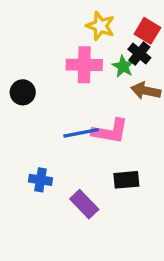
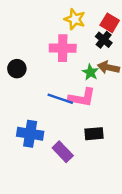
green star: (123, 66) -> (90, 72), moved
blue line: (81, 133) -> (60, 99), turned 30
blue cross: (41, 180) -> (30, 134), size x1.5

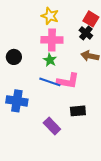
yellow star: (75, 19) -> (50, 16), moved
green star: (90, 72) -> (50, 60), moved
blue cross: (30, 134) -> (17, 101), moved

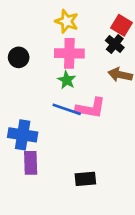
black circle: (14, 57) -> (19, 57), moved
black rectangle: (78, 111) -> (85, 179), moved
purple rectangle: (52, 126) -> (31, 163), moved, turned 42

